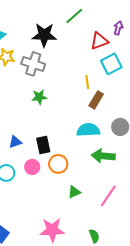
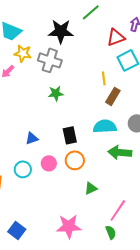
black rectangle: (43, 145) -> (70, 135), moved
pink line: (108, 196) -> (118, 210), moved

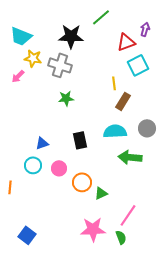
orange circle: (75, 160) -> (82, 182), moved
cyan circle: (23, 169) -> (33, 165), moved
pink star: (69, 226) -> (93, 229), moved

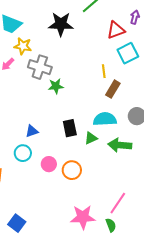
gray cross: (60, 65) -> (40, 67), moved
pink circle: (59, 168) -> (49, 164), moved
green triangle: (101, 193) -> (91, 138), moved

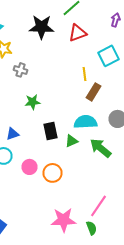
red triangle: (116, 30) -> (78, 33), moved
gray cross: (40, 67) -> (20, 70), size x0.6
green star: (56, 86) -> (32, 102), moved
green arrow: (120, 145) -> (100, 148), turned 35

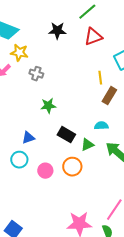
black star: (42, 27) -> (57, 31), size x0.7
cyan semicircle: (86, 122) -> (101, 126), size x0.6
black rectangle: (50, 131) -> (66, 135), turned -48
orange circle: (52, 173) -> (72, 167), moved

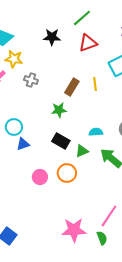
brown rectangle: (109, 96) -> (72, 87), moved
green star: (48, 106) -> (59, 110), moved
cyan circle: (19, 160) -> (14, 127), moved

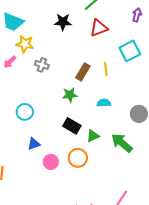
cyan semicircle: (96, 132) -> (104, 103), moved
blue triangle: (23, 144) -> (34, 144), moved

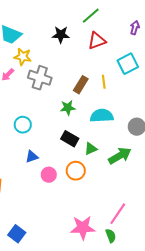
gray cross: (42, 65) -> (40, 78), size x1.6
cyan semicircle: (104, 103) -> (102, 116), size x1.6
green arrow: (122, 143) -> (120, 156), turned 110

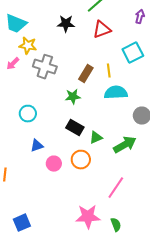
cyan semicircle: (102, 116) -> (116, 93), moved
pink line: (118, 214) -> (116, 188), moved
blue square: (17, 234) -> (22, 223), turned 30

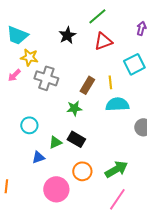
black star: (66, 24) -> (67, 35), turned -30
green triangle: (96, 138) -> (55, 142), moved
green arrow: (125, 145) -> (116, 169), moved
pink circle: (54, 164) -> (56, 189), moved, size x1.6

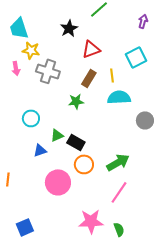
cyan trapezoid: (17, 35) -> (19, 28), turned 50
red triangle: (103, 41) -> (91, 49), moved
pink arrow: (14, 75) -> (16, 68), turned -56
black rectangle: (76, 139) -> (76, 142), moved

